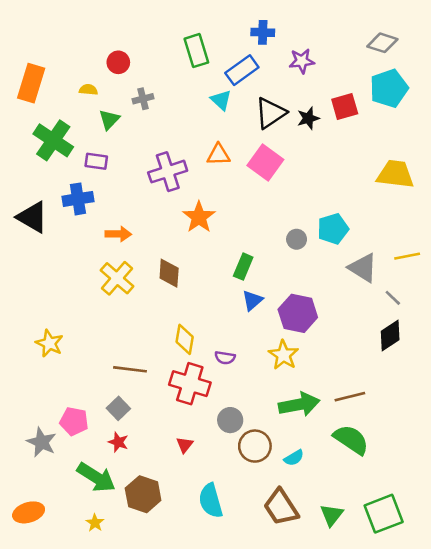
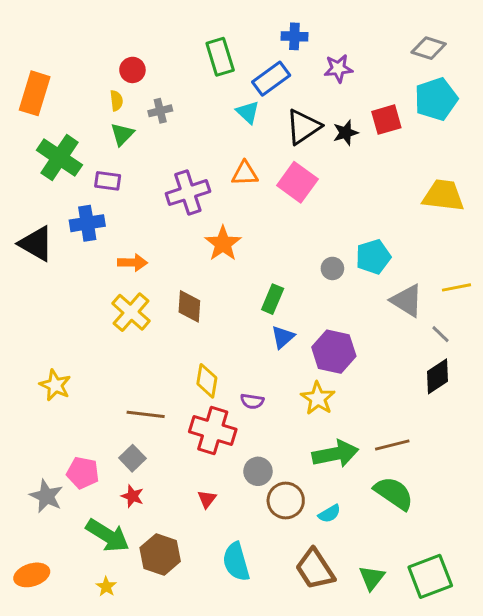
yellow semicircle: (88, 90) -> (116, 101), moved, turned 78

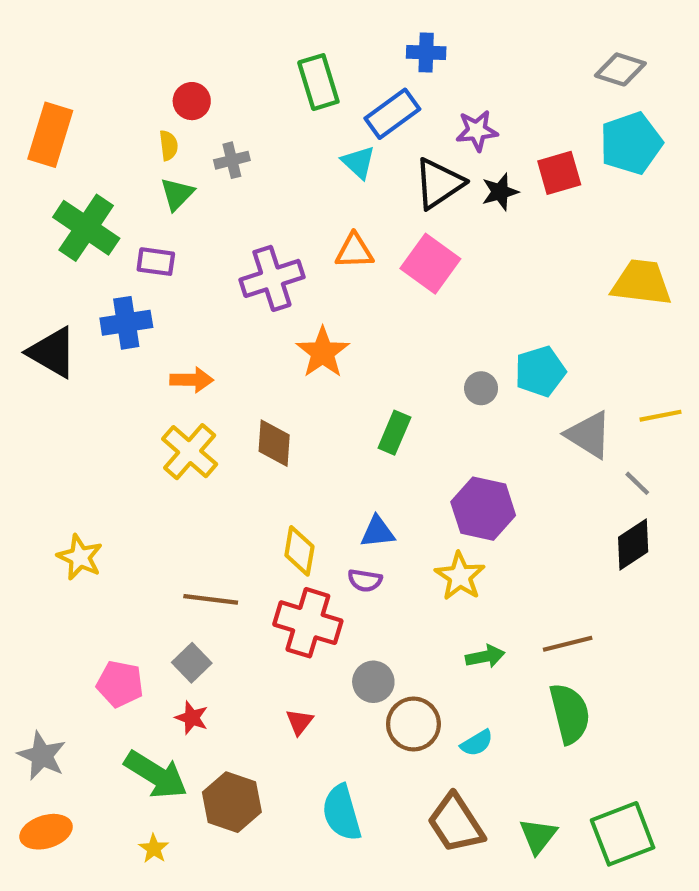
purple star: (338, 68) -> (477, 131), moved
blue triangle: (283, 337) -> (378, 532), moved, turned 35
green arrow: (335, 454) -> (485, 656), size x0.6
green semicircle: (394, 493) -> (570, 713), turned 42
gray star: (46, 496) -> (42, 756), moved

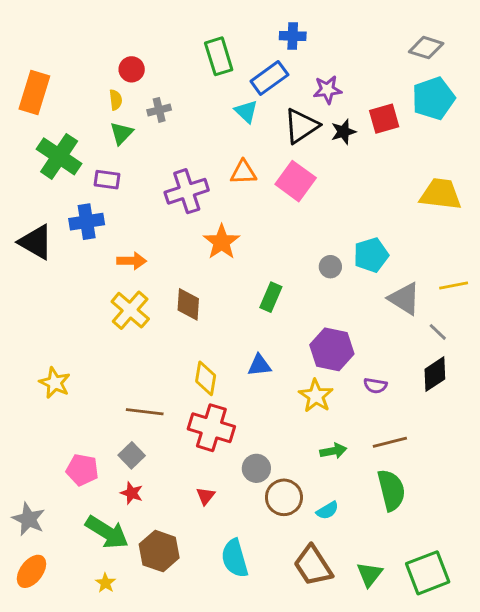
purple semicircle: (365, 580) -> (375, 386), moved
orange ellipse: (46, 832) -> (31, 571), turned -36

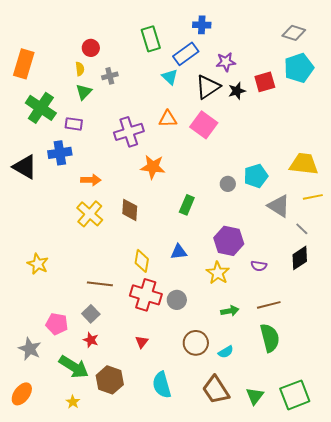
yellow trapezoid: (441, 194) -> (304, 164), moved
orange star: (222, 242) -> (153, 167), turned -30
gray circle: (256, 468) -> (177, 300), moved
gray star: (29, 519) -> (30, 349), moved

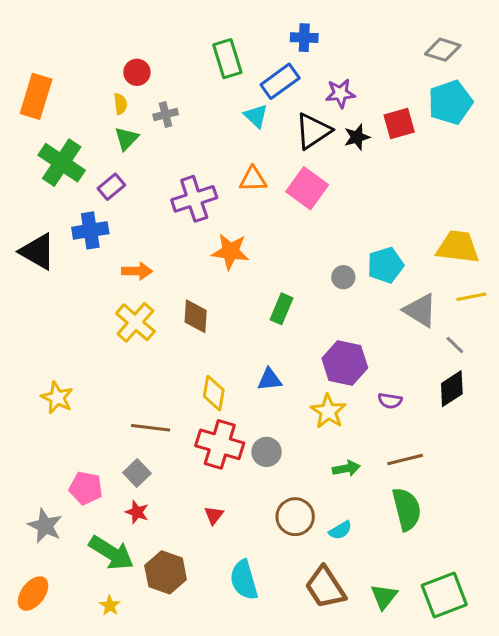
purple rectangle: (74, 124) -> (111, 187), turned -48

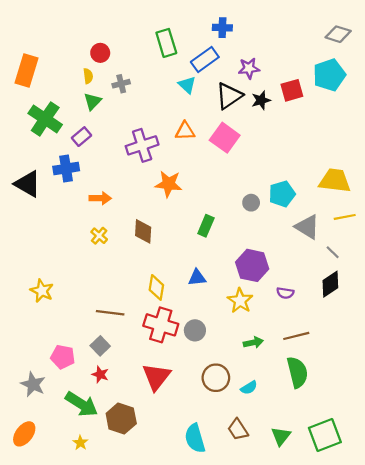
gray diamond: (443, 50) -> (338, 34), moved
yellow cross: (135, 322) -> (99, 236), size x0.6
red triangle: (214, 515) -> (156, 377), size x2.0
cyan semicircle: (244, 580) -> (195, 438), moved
brown trapezoid: (325, 587) -> (238, 430), size x0.7

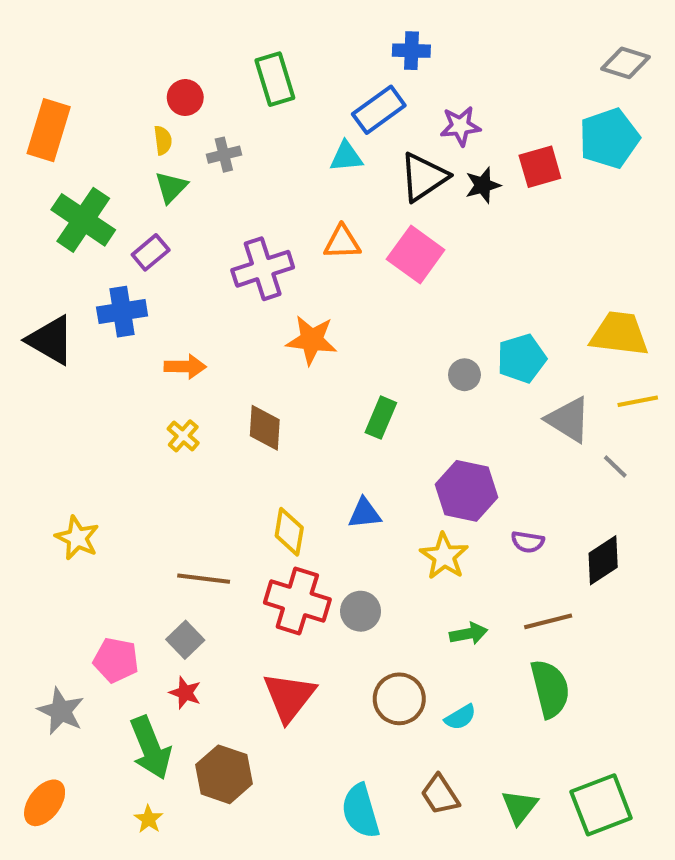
green rectangle: (166, 43) -> (275, 79), moved
cyan triangle: (187, 85) -> (346, 157), turned -48
black diamond: (330, 284) -> (603, 560), moved
green arrow: (81, 404) -> (151, 748), turned 36

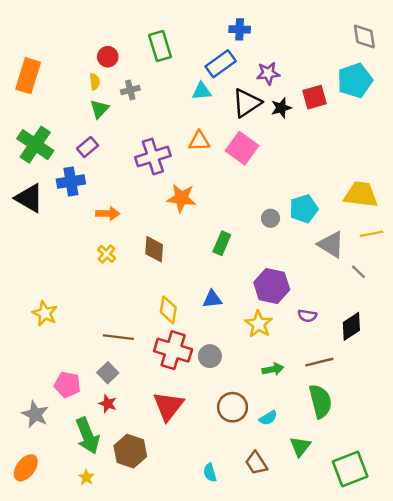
gray diamond: (626, 63) -> (364, 36), turned 64
green cross: (83, 220) -> (35, 145), moved
green triangle: (520, 807) -> (300, 446), moved
cyan semicircle: (361, 811) -> (210, 473), size x0.6

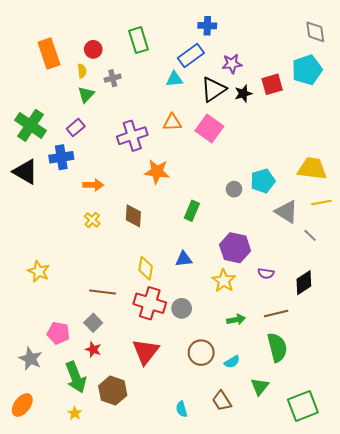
orange rectangle: (28, 76) -> (49, 53), moved, turned -36

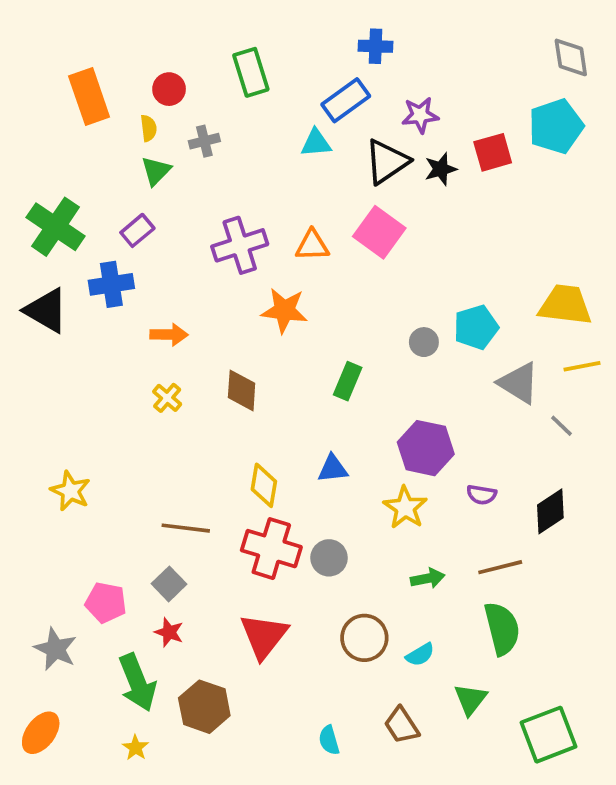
orange triangle: (172, 122) -> (312, 245), moved

